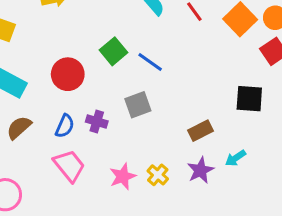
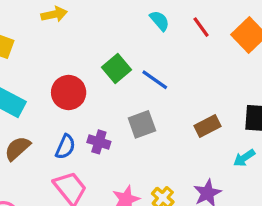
brown rectangle: (200, 131) -> (207, 126), moved
cyan arrow: (236, 158) -> (244, 158), moved

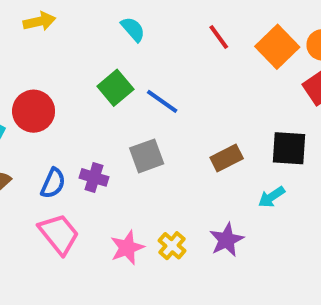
cyan semicircle: (160, 21) -> (133, 29), moved
red circle: (69, 92) -> (34, 111), moved

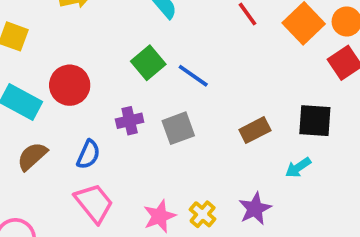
purple cross: (94, 177) -> (130, 121), moved, turned -30

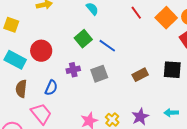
brown semicircle: (32, 156) -> (21, 89), turned -42
cyan arrow: (298, 168) -> (171, 113), moved, turned 32
pink trapezoid: (94, 203) -> (41, 114), moved

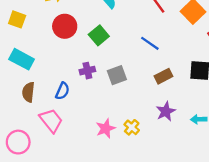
blue line: (107, 46) -> (150, 43), moved
red circle: (41, 51) -> (65, 26), moved
purple star: (140, 117) -> (166, 111), moved

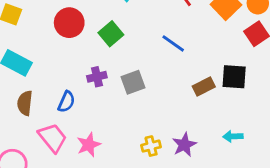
brown rectangle: (163, 76) -> (204, 86), moved
purple star: (166, 111) -> (184, 145), moved
yellow cross: (132, 127) -> (151, 146), turned 35
pink star: (106, 128) -> (89, 145), moved

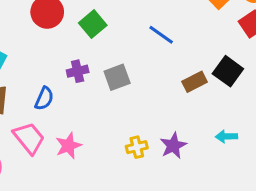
black square: (234, 77) -> (228, 71), turned 32

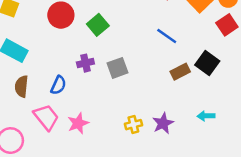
blue line: (161, 35) -> (167, 36), moved

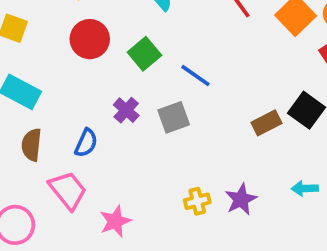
blue line: (167, 36) -> (195, 76), moved
purple cross: (85, 63) -> (126, 110), turned -35
pink star: (78, 123) -> (115, 221), moved

